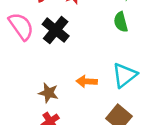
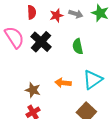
green semicircle: (121, 22) -> (78, 46), moved

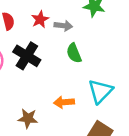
gray arrow: (76, 14) -> (63, 26), moved

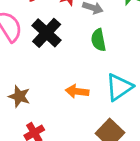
brown star: (28, 118) -> (19, 96), moved

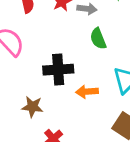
black cross: (47, 33) -> (58, 70), moved, turned -36

